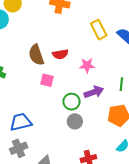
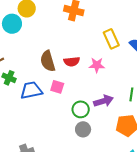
pink star: (87, 65) -> (97, 65), moved
blue trapezoid: (21, 122) -> (31, 90), moved

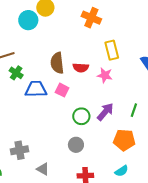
yellow rectangle: (111, 39) -> (112, 50), moved
purple arrow: (103, 101) -> (105, 112), turned -42
gray circle: (83, 129) -> (76, 145), moved

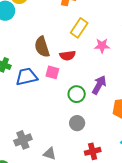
yellow rectangle: (112, 50) -> (79, 28), moved, turned 60
red semicircle: (81, 68) -> (68, 56), moved
pink star: (105, 75) -> (102, 46), moved

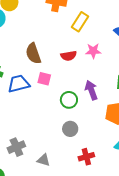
yellow rectangle: (79, 28) -> (80, 22), moved
red semicircle: (68, 56) -> (69, 56), moved
purple arrow: (99, 85) -> (91, 90), turned -48

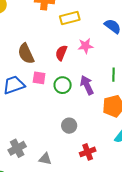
yellow rectangle: (80, 22) -> (70, 18), turned 48
red semicircle: (69, 56) -> (61, 53), turned 126
green circle: (69, 100) -> (63, 85), moved

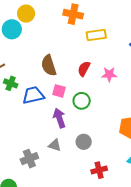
pink star: (85, 46) -> (109, 74), moved
purple arrow: (87, 85) -> (59, 118), moved
gray triangle: (45, 159) -> (55, 145), moved

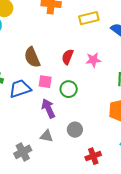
yellow rectangle: (96, 35) -> (89, 18), moved

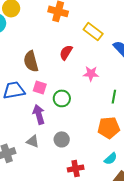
yellow rectangle: (89, 18) -> (93, 32), turned 42
red semicircle: (68, 57) -> (66, 52), moved

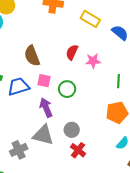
red semicircle: (66, 52) -> (72, 52), moved
gray triangle: (33, 141) -> (43, 135), size x1.6
red cross: (76, 169) -> (78, 150), moved, turned -35

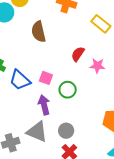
brown semicircle: (32, 56) -> (39, 32), moved
blue trapezoid: (18, 87) -> (20, 80), turned -130

